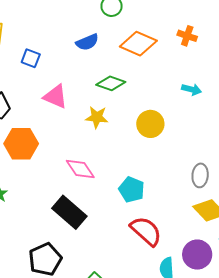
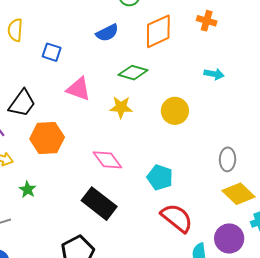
orange diamond: (138, 44) -> (158, 31), turned -45

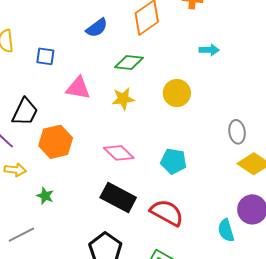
red semicircle: (177, 218) -> (167, 213), moved

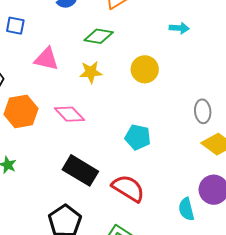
pink diamond: (119, 153) -> (69, 114), moved

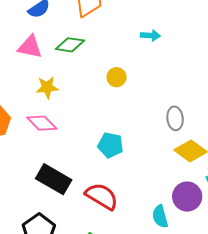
pink triangle: (46, 59) -> (30, 47), moved
yellow circle: (145, 69) -> (117, 77), size x0.7
yellow star: (91, 72) -> (47, 87), moved

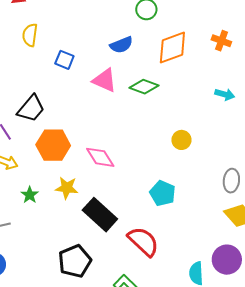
yellow circle: (117, 77) -> (181, 140), moved
yellow star: (47, 87) -> (67, 188), moved

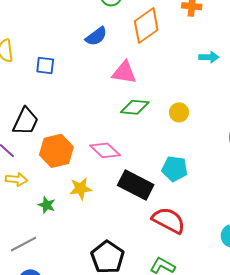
pink triangle: (104, 80) -> (124, 72), moved
green diamond: (144, 87) -> (135, 107), moved
black rectangle: (100, 215) -> (136, 185), moved

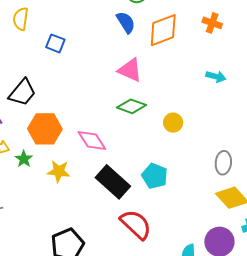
blue semicircle: (96, 36) -> (126, 22), moved, turned -100
green star: (47, 205) -> (24, 159), moved

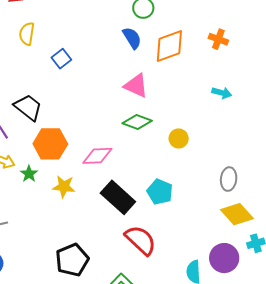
blue square: (55, 43) -> (61, 59), turned 30
black trapezoid: (22, 92) -> (28, 107), turned -92
pink diamond: (92, 141) -> (97, 156), turned -60

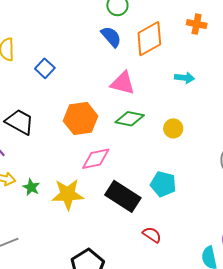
cyan arrow: (222, 93) -> (184, 78), moved
orange hexagon: (50, 144) -> (81, 118), moved
yellow star: (64, 187) -> (68, 194), size x1.4
red semicircle: (141, 240) -> (152, 235), size x0.6

